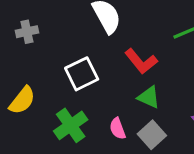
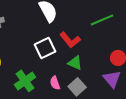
white square: (82, 74) -> (45, 48), moved

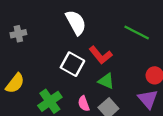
green line: (102, 20) -> (137, 33), turned 50
white square: (45, 48) -> (72, 64), turned -35

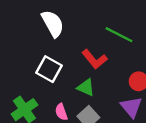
red L-shape: (101, 55) -> (94, 59), moved

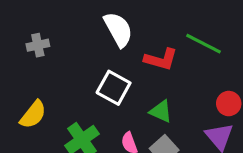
red L-shape: (94, 59) -> (161, 59), moved, turned -35

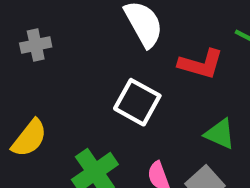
green triangle: (161, 111) -> (220, 134), moved

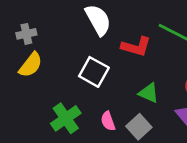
yellow semicircle: (29, 138) -> (31, 65), moved

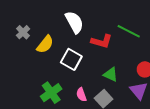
gray cross: (26, 34) -> (23, 32), turned -32
yellow semicircle: (31, 65) -> (45, 44), moved

